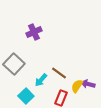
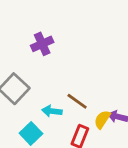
cyan arrow: (41, 80) -> (52, 111), turned 56

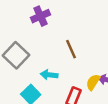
brown line: (77, 101) -> (71, 49), moved, turned 30

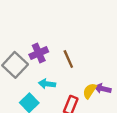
purple cross: (40, 16) -> (39, 53), moved

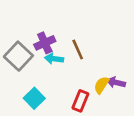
cyan arrow: (47, 84) -> (54, 59), moved

